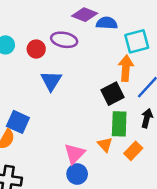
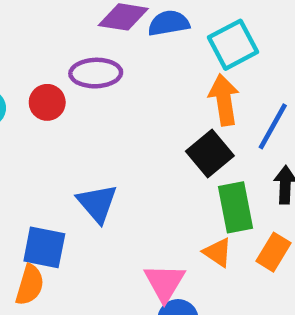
blue triangle: (51, 81) -> (97, 203), moved

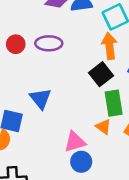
purple ellipse: (96, 73) -> (49, 43), moved
pink triangle: (165, 283) -> (75, 142), turned 40

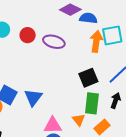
orange arrow: (109, 46) -> (96, 41), moved
blue triangle: (40, 99) -> (33, 97), moved

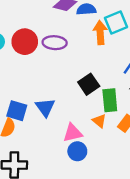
red circle: (28, 35) -> (25, 42), size x1.5
black square: (88, 78) -> (89, 84), moved

